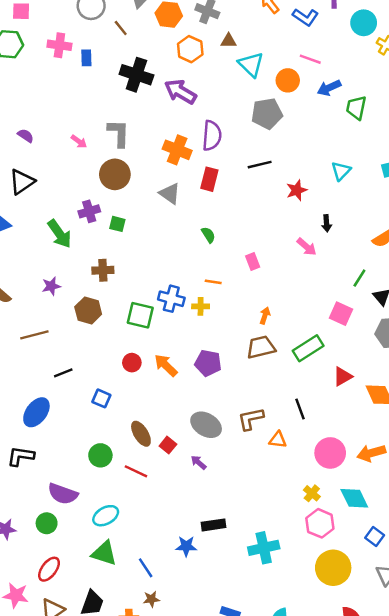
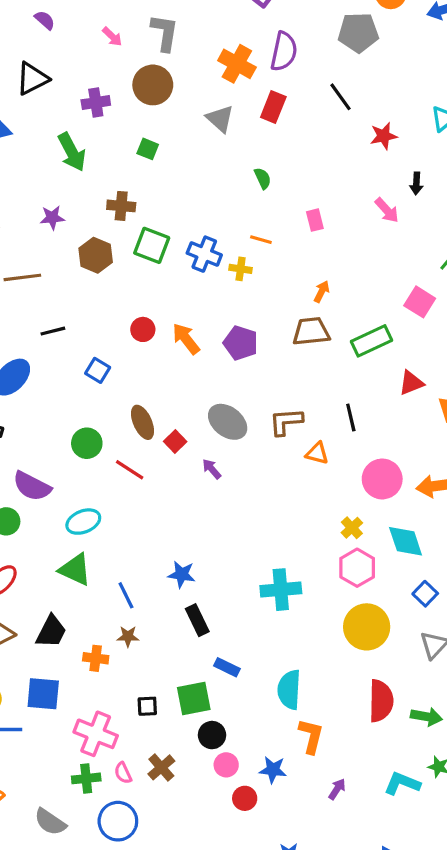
black line: (260, 165) -> (340, 97), turned 60
purple cross: (89, 211) -> (96, 103), moved
green square: (140, 315) -> (152, 245), moved
black rectangle: (214, 525) -> (197, 620), moved, turned 65

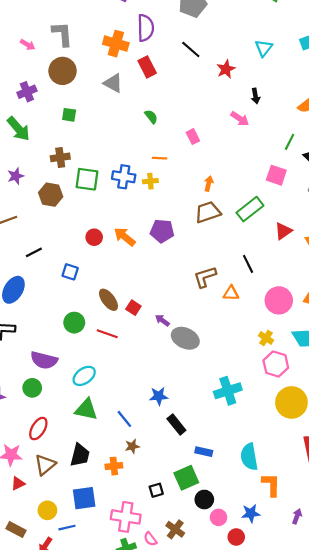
red rectangle: (273, 107) -> (147, 67), turned -36
gray ellipse: (228, 422) -> (185, 338), moved

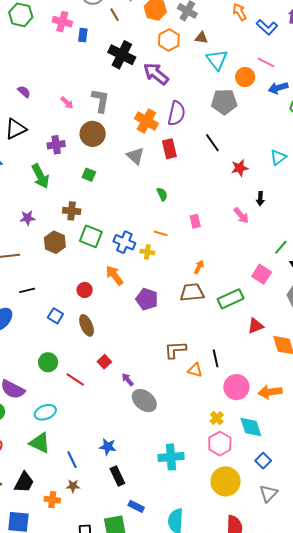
orange arrow: (125, 237) -> (114, 275), moved
black line: (248, 264) -> (216, 358), moved
brown ellipse: (108, 300) -> (87, 325), moved

